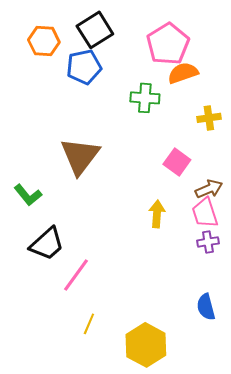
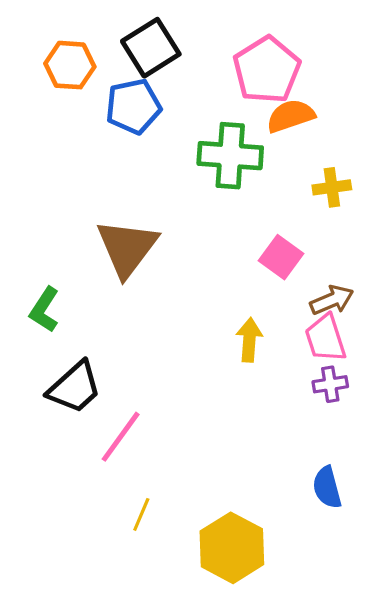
green cross: (145, 98) -> (230, 156), size x1.4
green L-shape: (28, 195) -> (44, 310), turned 72

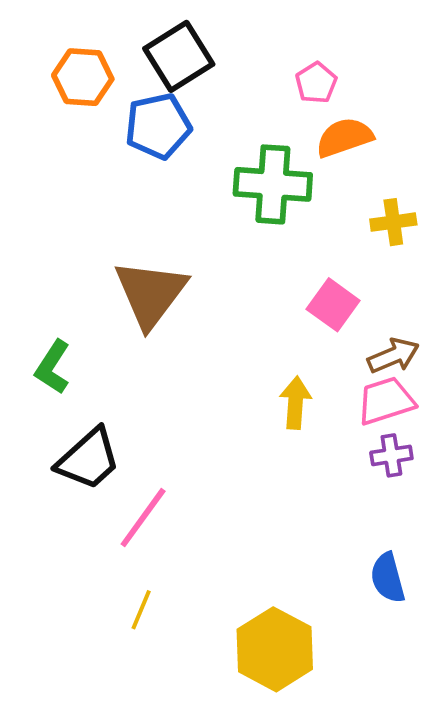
pink pentagon: (267, 70) -> (316, 83), size x0.5
pink trapezoid: (325, 338) -> (386, 401), turned 90
yellow line: (141, 514) -> (141, 610), moved

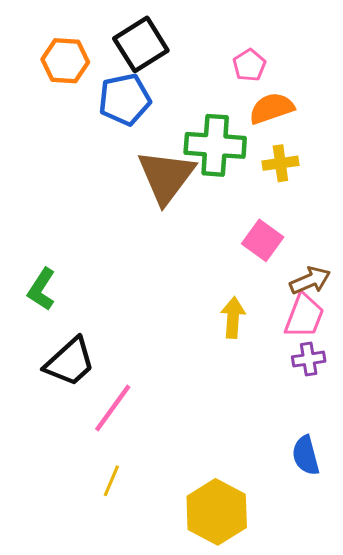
yellow cross: (393, 222) -> (280, 163), moved
brown triangle: (151, 294) -> (166, 177), moved
pink trapezoid: (386, 401) -> (304, 316), turned 129

